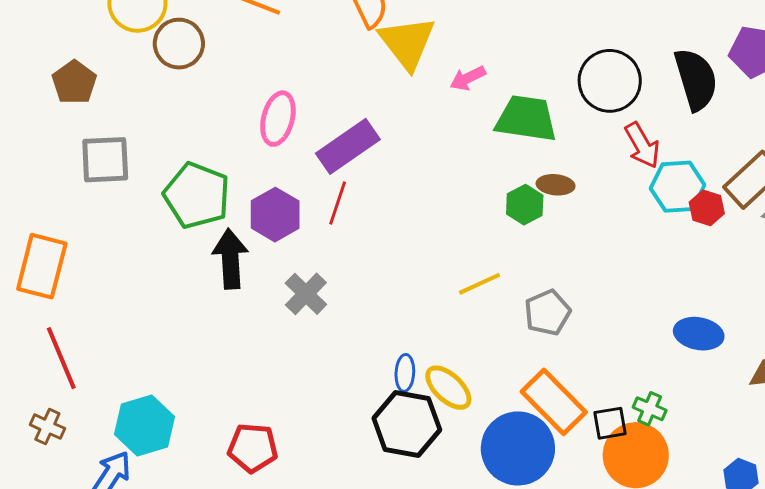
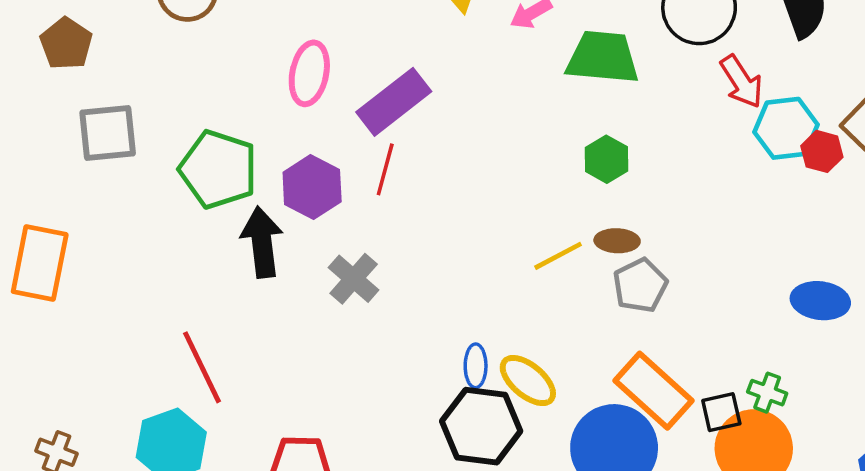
brown ellipse: (556, 185) -> (617, 241), moved
red line: (61, 358) -> (202, 367), moved

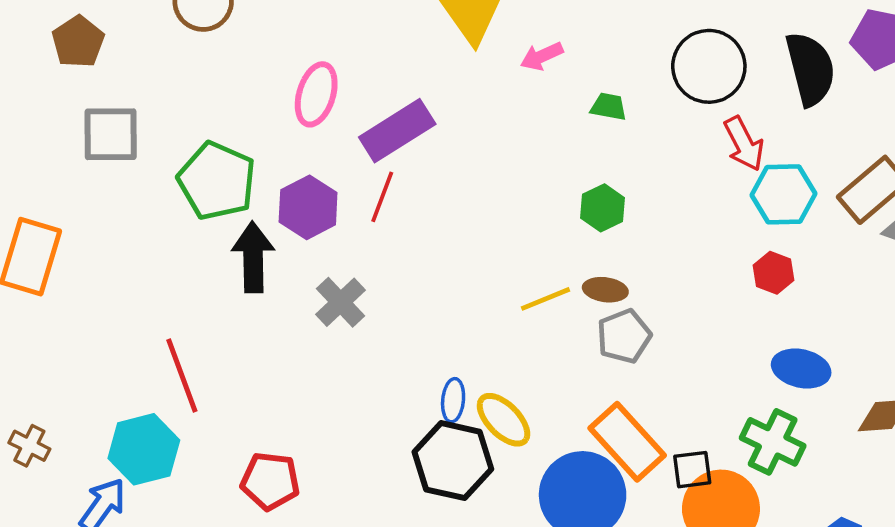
green trapezoid: (603, 57) -> (609, 107), size x0.5
red hexagon: (822, 151) -> (773, 273), moved
green cross: (767, 393) -> (773, 442), moved, size x1.6

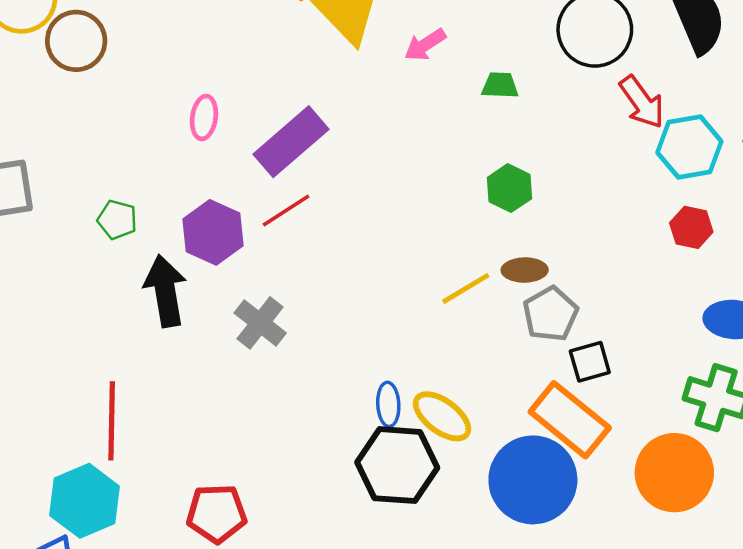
pink ellipse: (316, 94) -> (204, 118), size x0.7
green pentagon: (217, 181) -> (117, 220), size x0.5
red line: (382, 197) -> (286, 211), turned 45
red line: (182, 376) -> (112, 421), turned 30
black square: (692, 470) -> (590, 362), moved

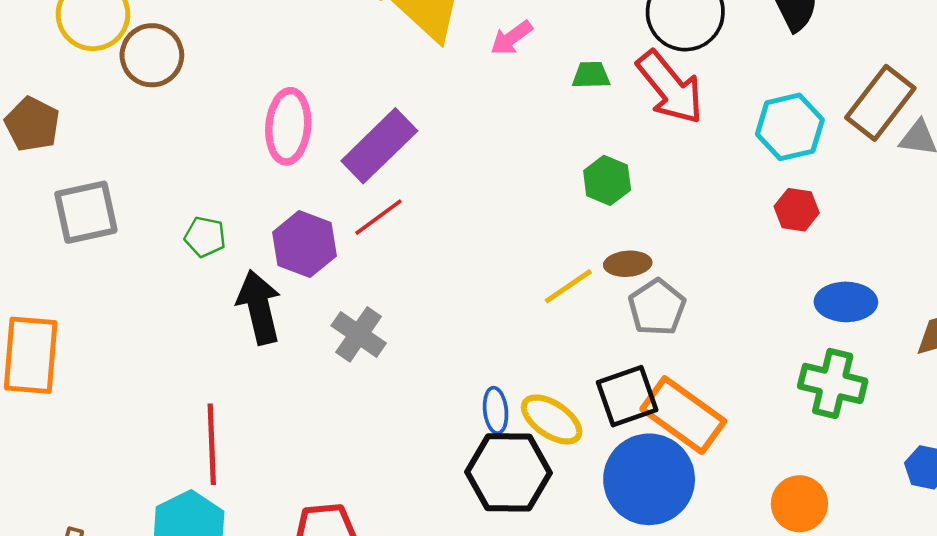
red arrow: (642, 102) -> (670, 87), moved, size x1.4
pink ellipse: (204, 118) -> (288, 126), size x1.6
black square: (590, 362) -> (627, 396), moved, size x1.4
orange circle: (674, 473) -> (799, 504), moved, size x0.7

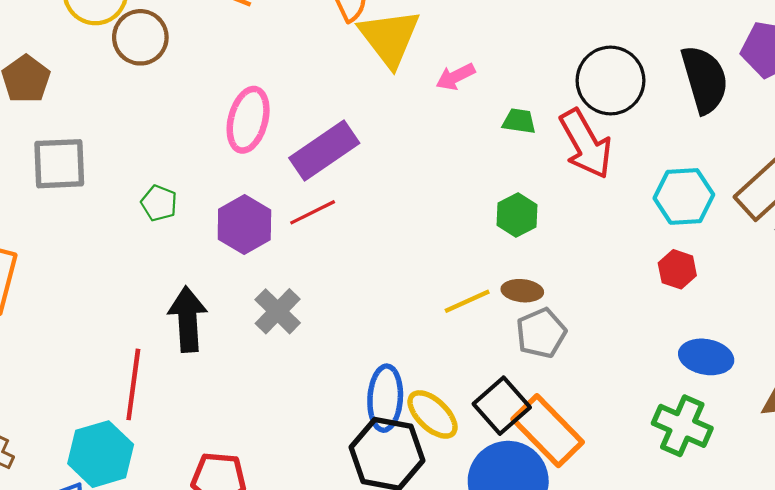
black arrow: (259, 307) -> (188, 319), moved
black square: (627, 396) -> (502, 406), turned -32
blue ellipse: (496, 410) -> (385, 398), size x1.6

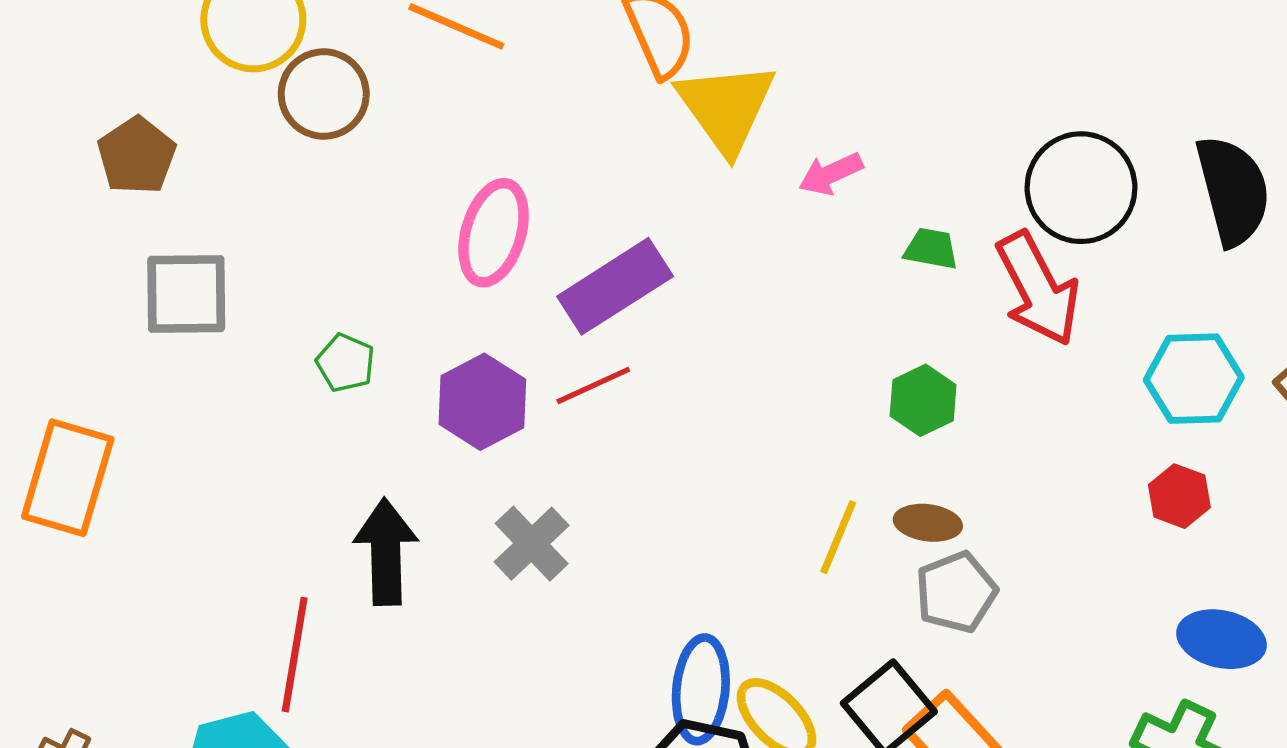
yellow line: (467, 301) -> (838, 537), turned -45

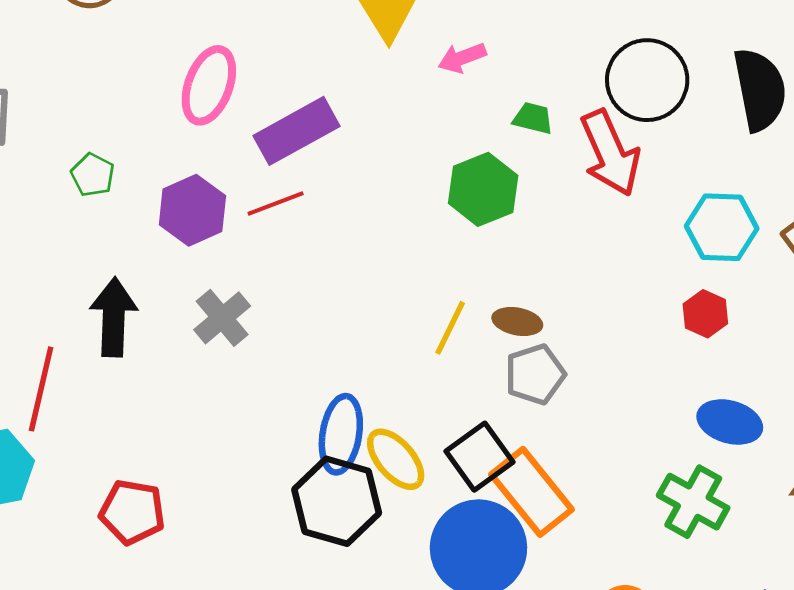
green hexagon: (923, 400) -> (483, 189), moved, size x1.4

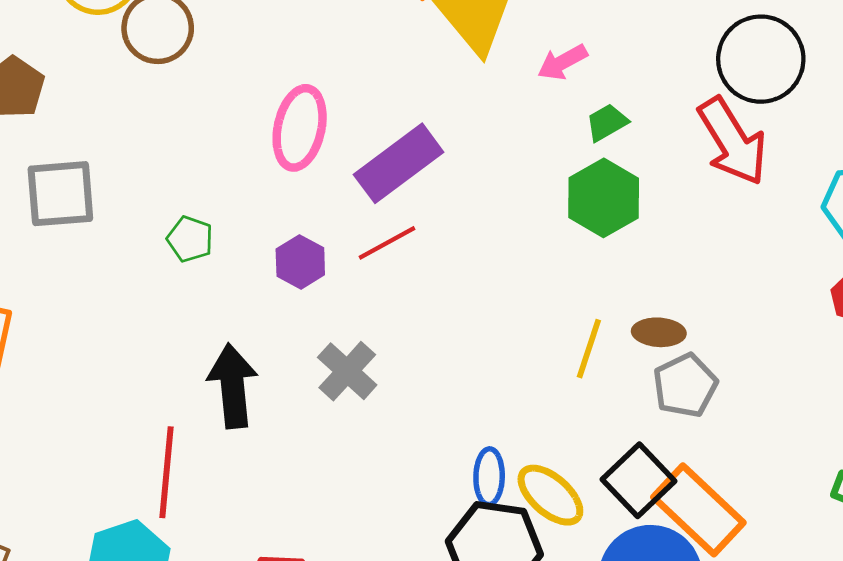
green trapezoid: (533, 118) -> (607, 123), moved, turned -36
purple hexagon: (192, 210) -> (300, 262), size x0.7
blue ellipse: (341, 434) -> (489, 477), size x0.7

